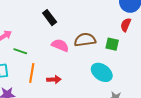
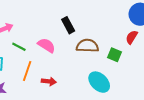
black rectangle: (50, 18) -> (68, 25), moved
pink semicircle: (60, 45) -> (46, 45), moved

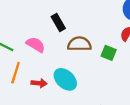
cyan ellipse: (99, 82) -> (65, 79), moved

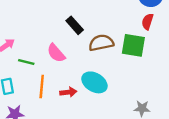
pink semicircle: (36, 45) -> (56, 53), turned -150
green square: (109, 53) -> (133, 45), size x1.5

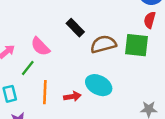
pink semicircle: (56, 53) -> (40, 46), moved
green line: (26, 62) -> (28, 68), turned -63

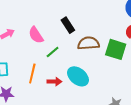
green line: (28, 68) -> (53, 52), moved

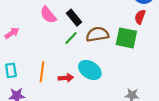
pink semicircle: (36, 35) -> (48, 15), moved
green line: (53, 52) -> (71, 38), moved

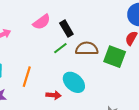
pink semicircle: (48, 15) -> (42, 22), turned -96
red arrow: (66, 78) -> (54, 95), moved

